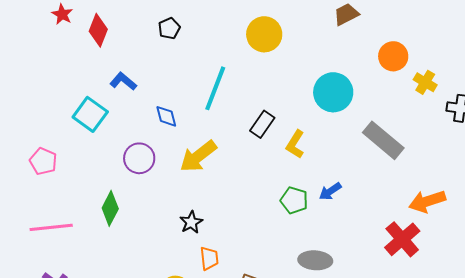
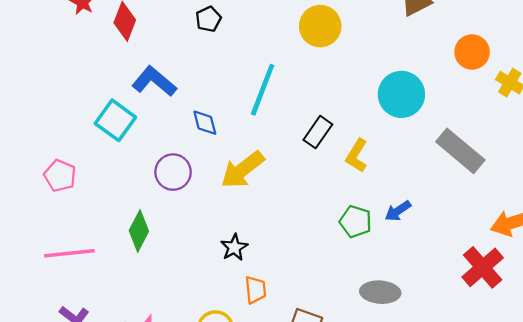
blue L-shape: (123, 81) -> (154, 81), size x1.4

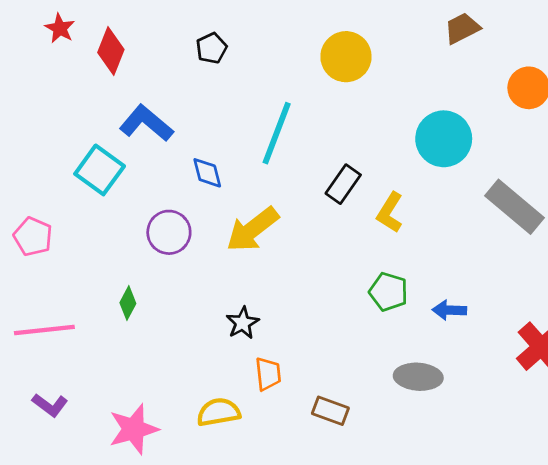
blue arrow: (398, 211) -> (449, 310), moved, turned 36
green diamond: (139, 231) -> (128, 303), size x0.7

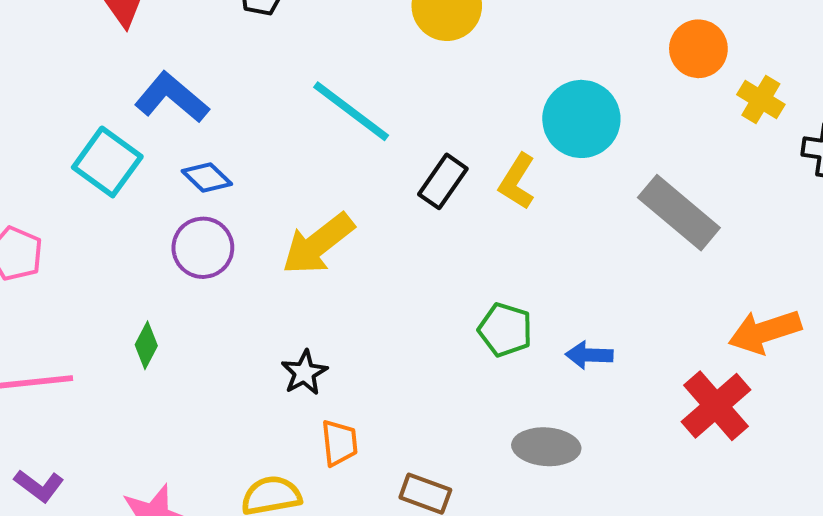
cyan line: (277, 133) -> (351, 111), turned -74
blue diamond: (207, 173) -> (207, 178), moved, turned -32
yellow L-shape: (390, 212) -> (517, 181), moved

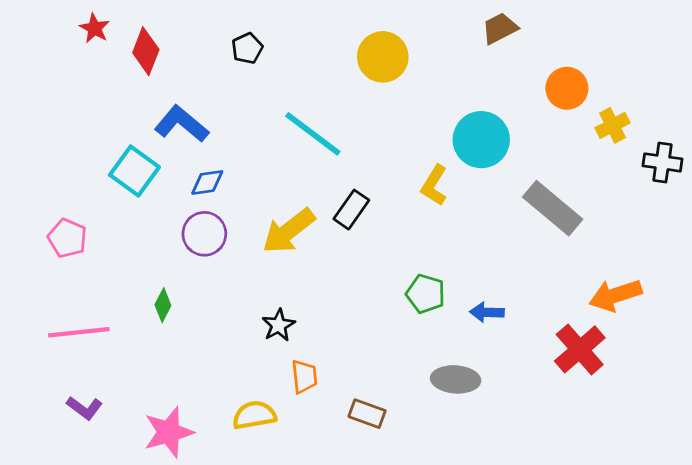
yellow cross: (761, 99) -> (613, 125), turned 32
blue diamond: (207, 178) -> (207, 182), turned -52
black rectangle: (443, 181) -> (351, 210), moved

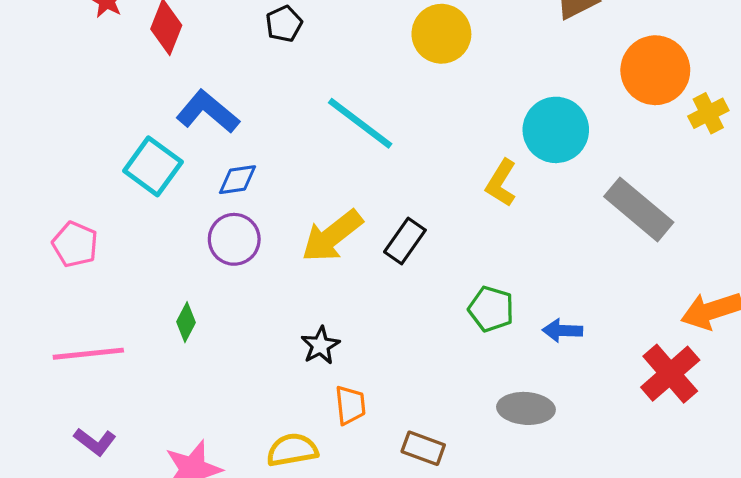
orange circle: (567, 88) -> (655, 70), size x1.4
black rectangle: (351, 210) -> (405, 241), moved

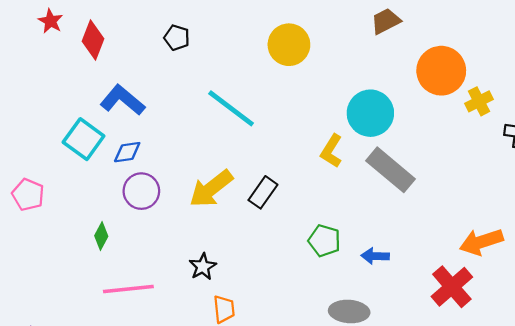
black pentagon: (284, 24) -> (177, 38), turned -30
blue diamond: (238, 180) -> (127, 152), moved
gray rectangle: (639, 209) -> (390, 170), moved
green diamond: (186, 322) -> (101, 236), moved
pink line: (88, 354) -> (128, 289), moved

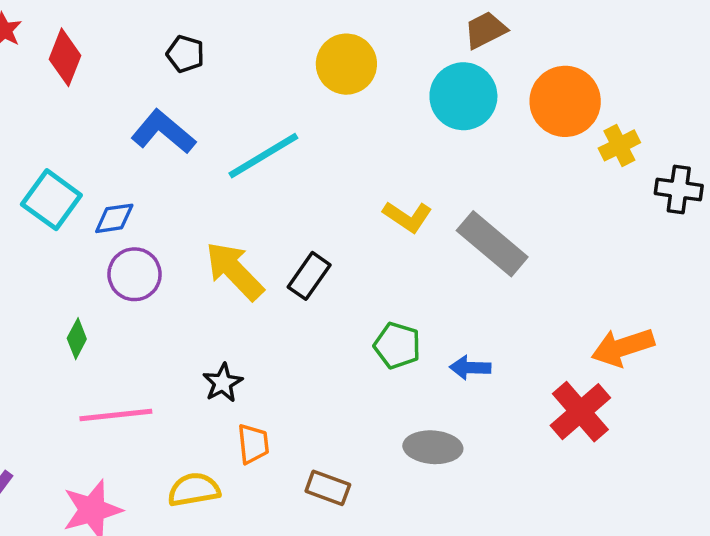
blue L-shape: (122, 100) -> (163, 132), moved
cyan line: (231, 108) -> (263, 156), turned -68
cyan circle: (370, 113) -> (463, 96), moved
yellow L-shape: (331, 151) -> (407, 217), turned -88
yellow arrow: (211, 189) -> (235, 271), turned 84

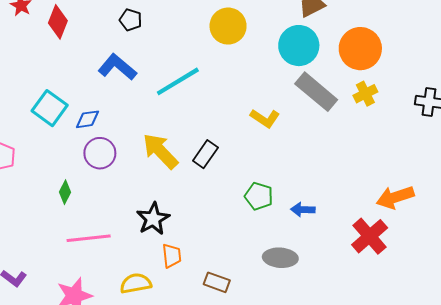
yellow cross: (619, 145) -> (365, 94), moved
gray rectangle: (492, 244) -> (316, 92), moved
black star: (223, 383) -> (153, 219), size x1.4

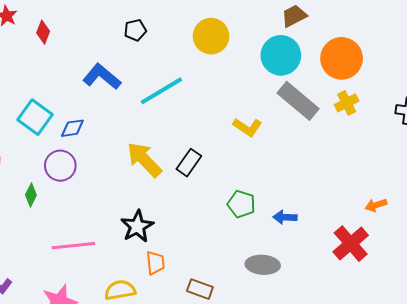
black pentagon: (131, 20) -> (135, 30), moved, turned -30
red diamond: (58, 22) -> (43, 32), size x0.7
purple circle: (100, 153) -> (60, 166), moved
green diamond: (65, 192) -> (31, 195), moved
orange arrow: (395, 197) -> (376, 205), size x0.6

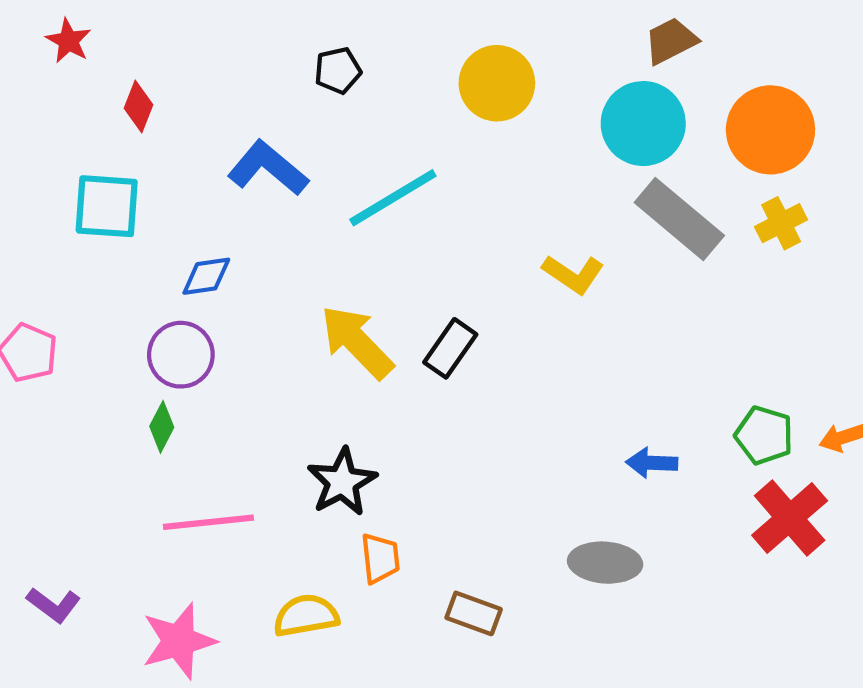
red diamond: (43, 32) -> (138, 107), moved
cyan square: (35, 117) -> (107, 206), moved, turned -32
green diamond: (31, 195) -> (162, 427), moved
green pentagon: (241, 204) -> (764, 435), moved

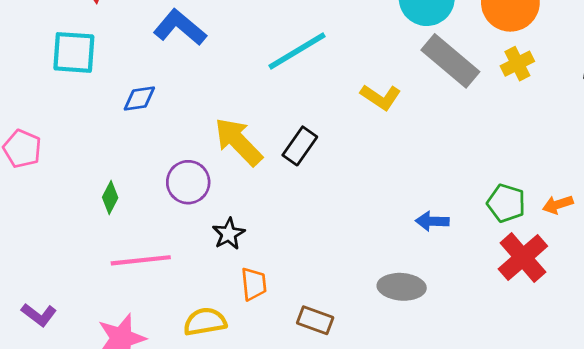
cyan line: (393, 198) -> (297, 51), moved
purple circle: (181, 355) -> (188, 182), moved
black star: (342, 482) -> (229, 234), size x0.7

